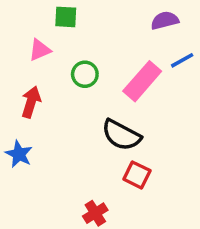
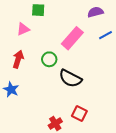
green circle: (85, 74) -> (49, 59), moved
pink rectangle: (142, 81) -> (72, 38), moved
red square: (137, 175) -> (79, 114), moved

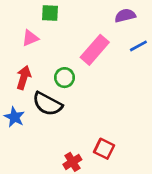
black semicircle: (70, 78) -> (47, 104), moved

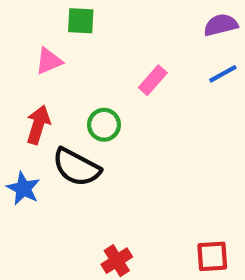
purple semicircle: (125, 16) -> (221, 25), moved
pink rectangle: (95, 50) -> (153, 80), size x0.6
red square: (104, 149) -> (212, 256), moved, turned -30

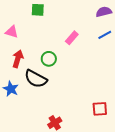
pink triangle: (49, 61) -> (12, 32), moved, turned 40
red square: (212, 256) -> (100, 109), moved

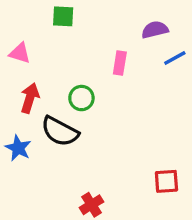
purple semicircle: (104, 12) -> (155, 30), moved
pink rectangle: (72, 38) -> (120, 63), turned -32

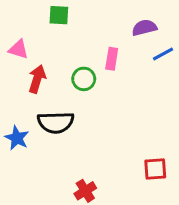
red arrow: (30, 98) -> (37, 79), moved
green circle: (81, 98) -> (84, 79), moved
black semicircle: (60, 131) -> (56, 122), turned -30

